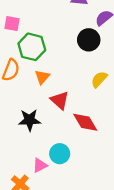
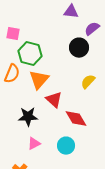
orange triangle: (42, 77) -> (39, 80), size x1.5
cyan circle: (60, 154) -> (66, 146), moved
pink triangle: (40, 165) -> (34, 144), moved

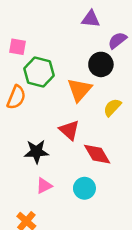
orange triangle: (39, 80) -> (79, 90), moved

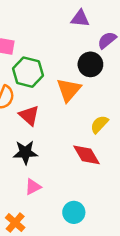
yellow semicircle: (112, 107) -> (99, 124), moved
red triangle: (69, 130) -> (29, 115), moved
cyan circle: (84, 188) -> (74, 212), moved

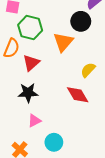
red triangle: (29, 115) -> (31, 63), turned 36
cyan circle: (74, 212) -> (54, 142), moved

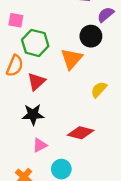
red diamond: (78, 95) -> (81, 133), moved, turned -45

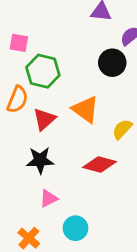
orange triangle: (72, 59) -> (85, 109), moved, turned -35
red diamond: (81, 133) -> (100, 165), moved

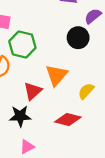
orange triangle: (85, 109) -> (57, 75), turned 35
red triangle: (44, 119) -> (33, 91), moved

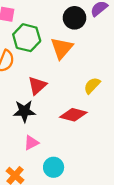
black circle: (78, 38) -> (75, 18), moved
orange triangle: (57, 75) -> (62, 48), moved

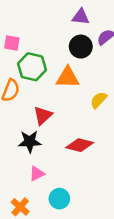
orange triangle: (62, 48) -> (68, 77), turned 50
yellow semicircle: (92, 86) -> (99, 100), moved

